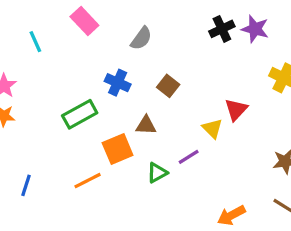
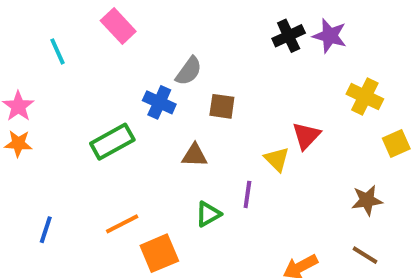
gray semicircle: (141, 38) -> (189, 71), moved
brown square: (168, 86) -> (222, 106), turned -30
orange square: (118, 149) -> (159, 253), moved
purple line: (189, 157) -> (247, 194), turned -50

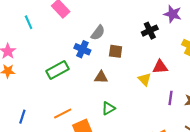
black cross: (289, 36) -> (150, 31), moved
red triangle: (306, 136) -> (160, 67), turned 42
purple line: (247, 194) -> (170, 98), moved

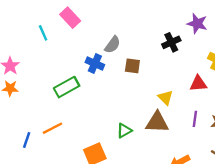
cyan line: (29, 22) -> (43, 33), moved
red triangle: (160, 67) -> (198, 84), moved
brown triangle: (101, 77) -> (157, 122), moved, size x1.5
orange line: (63, 113) -> (52, 128), moved

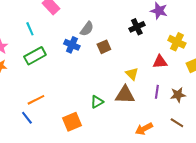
cyan line: (43, 33) -> (30, 29), moved
brown square: (132, 66) -> (104, 47), turned -32
green rectangle: (67, 87) -> (35, 56), moved
blue line: (27, 140) -> (27, 118), moved, turned -56

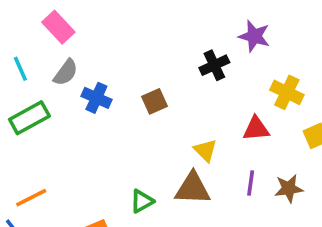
gray semicircle: (87, 29) -> (66, 72), moved

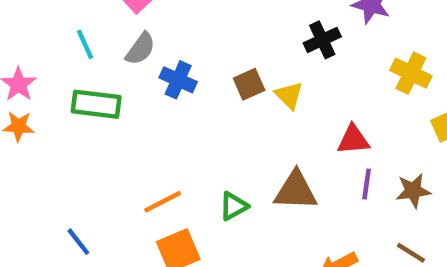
green rectangle: (29, 118) -> (96, 104), turned 36
red triangle: (256, 129) -> (353, 140), moved
yellow triangle: (205, 150) -> (289, 95), moved
orange line: (31, 198) -> (163, 202), moved

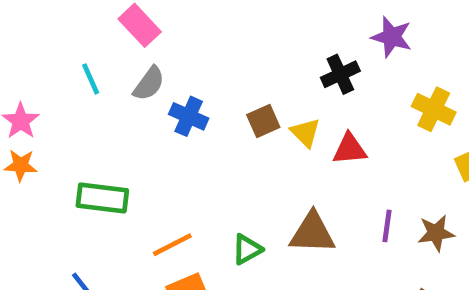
green rectangle: (96, 104) -> (102, 198), moved
red triangle: (353, 140) -> (350, 149), moved

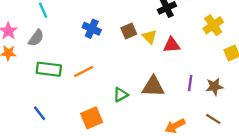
gray semicircle: (149, 84) -> (36, 38), moved
yellow cross: (434, 109) -> (213, 25), turned 30
orange line: (172, 245) -> (84, 72), moved

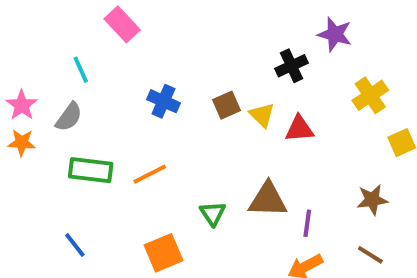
purple line: (190, 83) -> (307, 223), moved
green triangle: (121, 95) -> (213, 213), turned -35

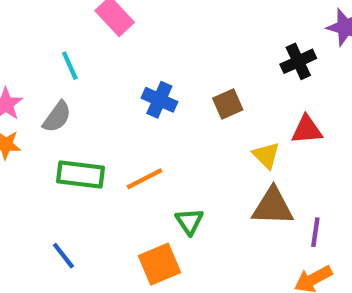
yellow triangle: (262, 115) -> (266, 155), moved
green triangle: (213, 213) -> (189, 221), moved

